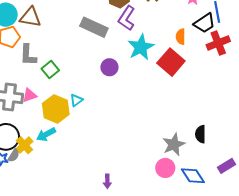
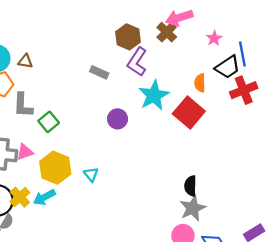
brown triangle: (30, 17) -> (25, 61), size x0.6
gray rectangle: (94, 27) -> (99, 72), size x0.6
cyan triangle: (76, 100) -> (91, 174), moved, turned -32
black semicircle: (200, 134) -> (190, 186), moved
yellow cross: (24, 145) -> (20, 197), moved

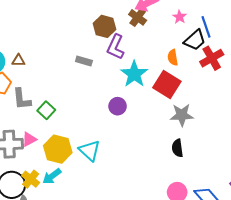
purple circle: (117, 119) -> (118, 106), moved
cyan triangle: (91, 174) -> (90, 151), size x1.6
gray star: (193, 208) -> (182, 115), moved, turned 30

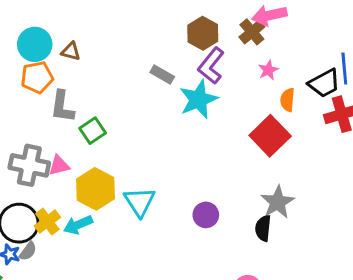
pink star: (180, 17) -> (268, 70), moved
cyan star: (134, 74) -> (198, 99), moved
purple circle: (118, 106) -> (206, 215), moved
gray star: (182, 115) -> (278, 202), moved, turned 30

